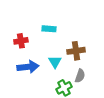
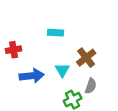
red cross: (21, 41) -> (14, 50), moved
brown cross: (76, 51) -> (86, 58), turned -30

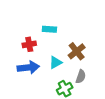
red cross: (14, 50) -> (29, 44), moved
cyan triangle: (62, 70) -> (55, 62), turned 32

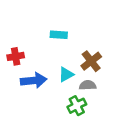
red cross: (29, 44) -> (16, 56), moved
gray semicircle: (81, 77) -> (88, 85), moved, turned -112

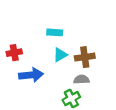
brown cross: (91, 61) -> (85, 57), turned 30
cyan triangle: (66, 74) -> (60, 55), moved

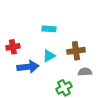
cyan triangle: (60, 55) -> (49, 56), moved
gray semicircle: (81, 79) -> (85, 72), moved

